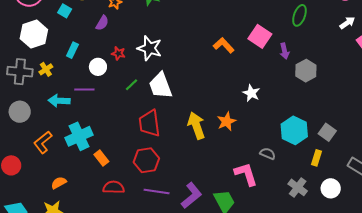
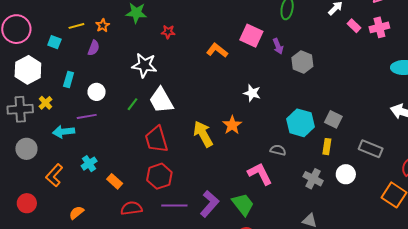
red star: (118, 53) -> (168, 32), moved
cyan cross: (79, 136) -> (89, 164), size x0.6

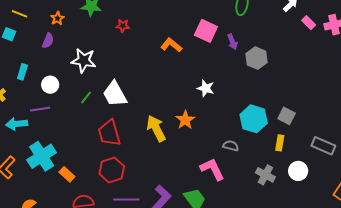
yellow line: (76, 26) -> (20, 14), moved, turned 35
white star: (144, 65) -> (84, 61), moved
cyan cross: (89, 164) -> (42, 156), size x1.8

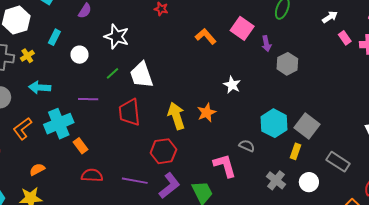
purple line: (40, 109) -> (88, 99), moved
gray square: (287, 116) -> (307, 126), size x1.4
red hexagon: (112, 170) -> (163, 151), moved

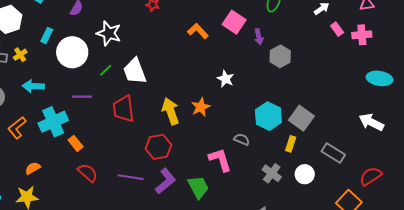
white circle: (79, 55) -> (72, 52), size x1.8
red semicircle: (92, 175) -> (88, 173), turned 40

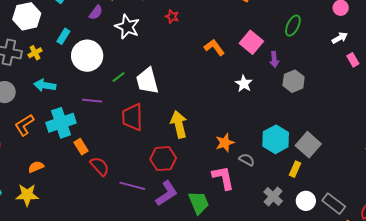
white star: (109, 33) -> (127, 27), moved
white star: (225, 79) -> (244, 84), moved
orange star: (201, 107) -> (225, 143), moved
gray rectangle: (333, 153) -> (334, 204), moved
red semicircle: (88, 173) -> (100, 166), moved

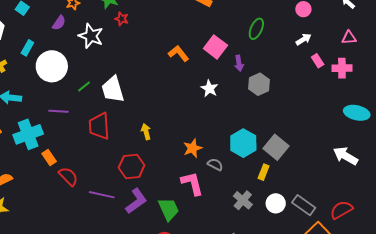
red star: (172, 17) -> (122, 19), moved
yellow arrow: (179, 124) -> (146, 132), size x0.6

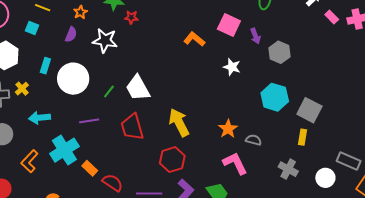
yellow arrow: (146, 132) -> (179, 123), size x1.8
cyan hexagon: (243, 143) -> (275, 97), moved
white circle: (276, 203) -> (325, 178), moved

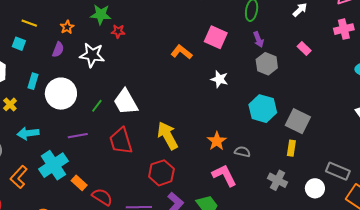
pink rectangle: (332, 17) -> (304, 49), moved
purple arrow: (255, 36) -> (259, 40), moved

